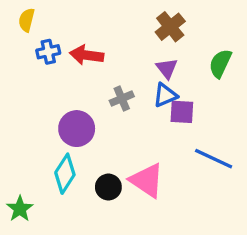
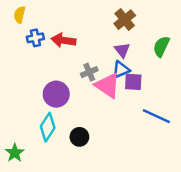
pink triangle: (147, 180) -> (108, 86), moved

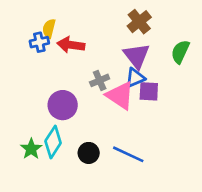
yellow semicircle: (20, 15) -> (49, 28), moved
purple triangle: (122, 50) -> (136, 56), size x1.5
blue line: (156, 116) -> (128, 154), moved
green star: (15, 153) -> (31, 149), moved

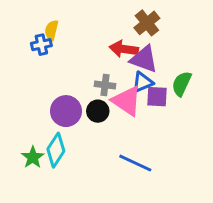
red arrow: (71, 45) -> (124, 49), moved
green semicircle: (180, 52) -> (182, 84), moved
purple triangle: (136, 56) -> (144, 59), turned -32
gray cross: (100, 80) -> (105, 85), turned 30
black circle: (89, 153) -> (98, 111), moved

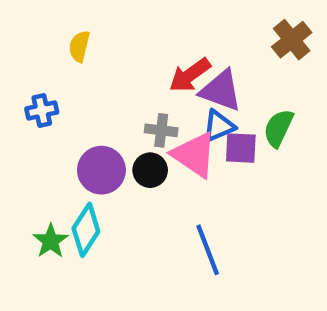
brown cross: (147, 23) -> (292, 40), moved
blue cross: (41, 45) -> (42, 110), moved
red arrow: (124, 49) -> (190, 75), turned -44
blue line: (135, 163) -> (208, 250), turned 44

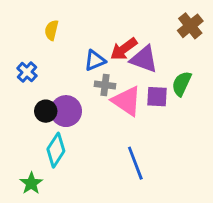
blue cross: (42, 110) -> (27, 72), turned -36
blue triangle: (219, 126) -> (95, 61), moved
black circle: (150, 170) -> (46, 111), moved
green star: (51, 241) -> (31, 183), moved

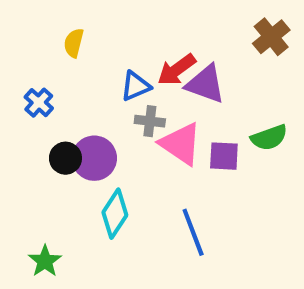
green semicircle: (182, 84) -> (269, 138), moved, turned -135
purple square: (157, 97) -> (224, 156), moved
cyan diamond: (56, 150) -> (115, 214), moved

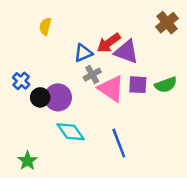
blue cross: (39, 103) -> (21, 81), moved
gray cross: (150, 121) -> (92, 75), turned -36
purple square: (224, 156) -> (138, 85), moved
cyan diamond: (115, 214) -> (71, 132), turned -68

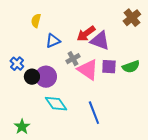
blue triangle: (83, 53) -> (53, 41), moved

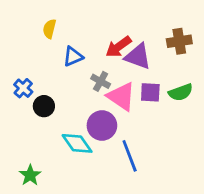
brown cross: (132, 18) -> (179, 41), moved, turned 30
gray cross: (73, 59) -> (101, 81), turned -32
purple circle: (46, 77) -> (102, 125), moved

